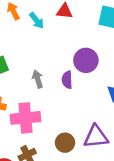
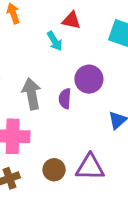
cyan arrow: (37, 20) -> (55, 41), moved
gray arrow: (38, 79) -> (32, 94), size x1.5

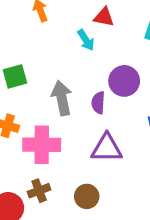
purple triangle: (90, 167) -> (107, 148), moved
brown circle: (54, 170) -> (87, 196), moved

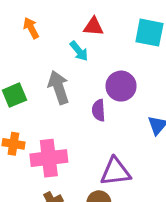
gray arrow: (62, 98) -> (59, 87), moved
purple triangle: (107, 148) -> (115, 172), moved

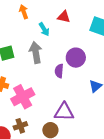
cyan arrow: (79, 51) -> (44, 29), moved
pink cross: (49, 158) -> (23, 97), turned -30

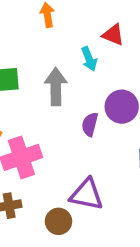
cyan arrow: (44, 29) -> (89, 59), moved

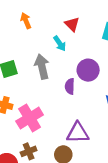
red triangle: (113, 35) -> (72, 24), turned 35

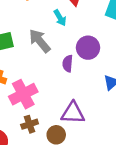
gray arrow: (42, 67) -> (40, 41), turned -30
brown cross: (29, 151) -> (30, 124), moved

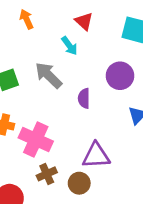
purple circle: (88, 48) -> (120, 76), moved
pink cross: (23, 94) -> (36, 140), turned -32

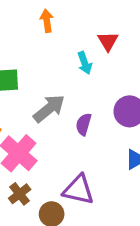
gray arrow: (49, 75) -> (49, 109), moved, turned 80
brown cross: (47, 174) -> (20, 194), turned -30

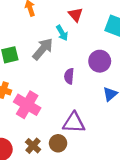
gray arrow: (49, 109) -> (43, 49), moved
brown cross: (20, 194) -> (33, 146), moved

